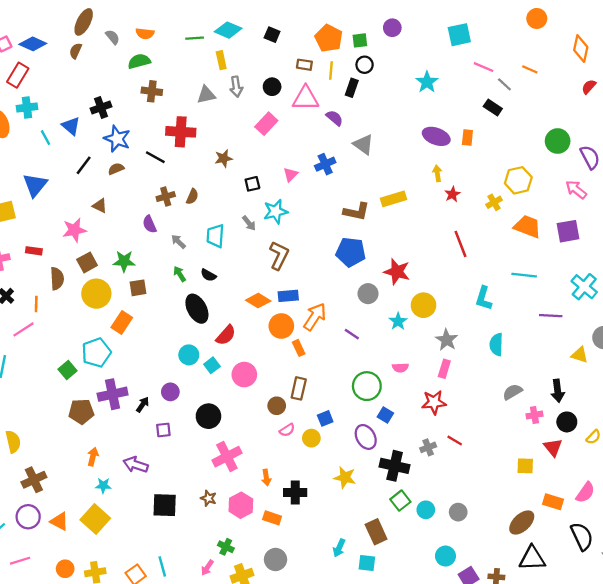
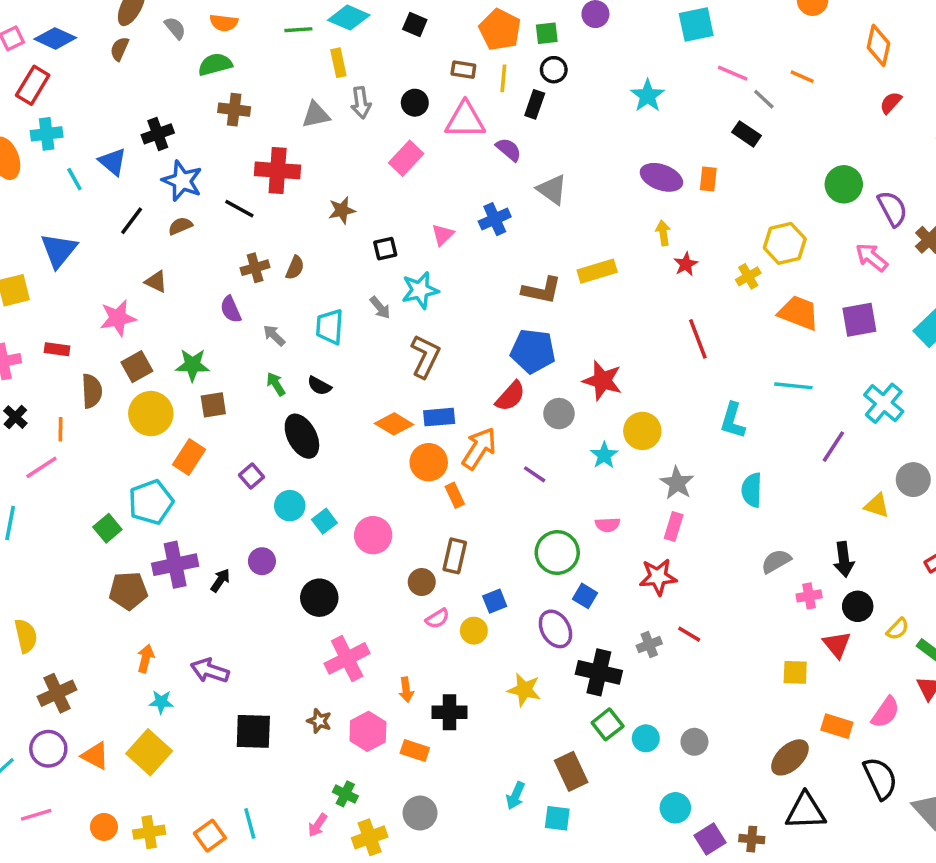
purple line: (551, 316) -> (833, 447), turned -60
red semicircle: (226, 335) -> (510, 396), moved
purple square: (163, 430) -> (252, 476), moved, turned -35

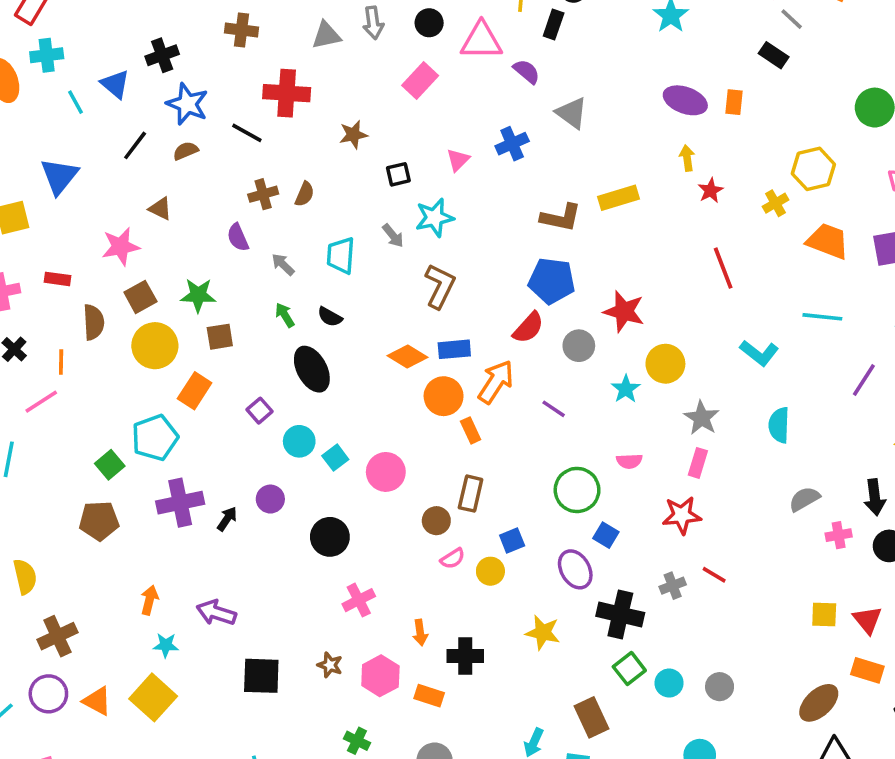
cyan L-shape: (733, 421) -> (759, 353), turned -69
brown pentagon: (128, 591) -> (99, 521), moved
red triangle: (837, 645) -> (867, 620), moved
pink cross: (347, 658) -> (359, 600), size x0.7

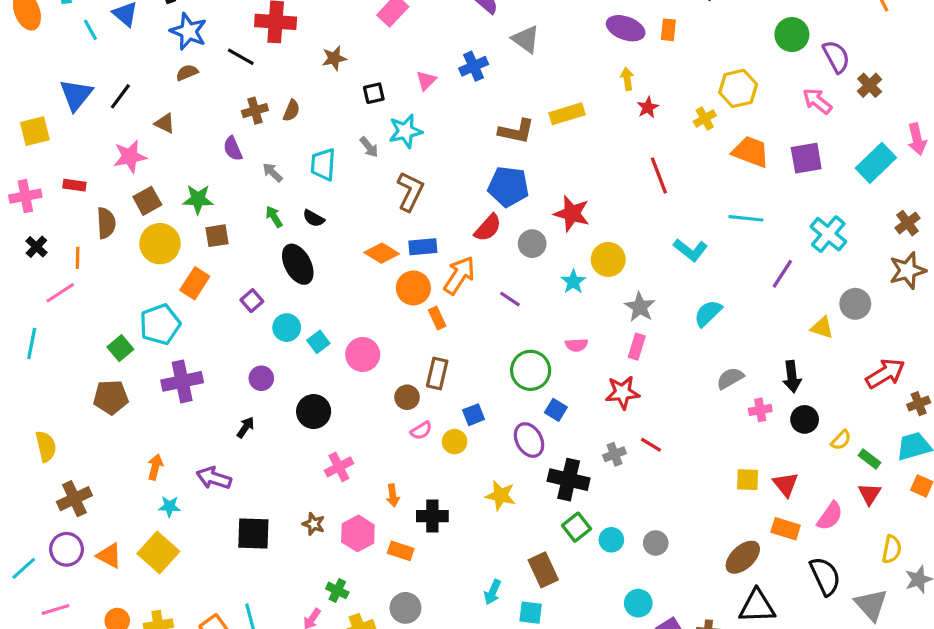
black line: (135, 145) -> (120, 96), moved
cyan semicircle: (779, 425) -> (708, 313), turned 44
black arrow: (227, 519) -> (245, 427), moved

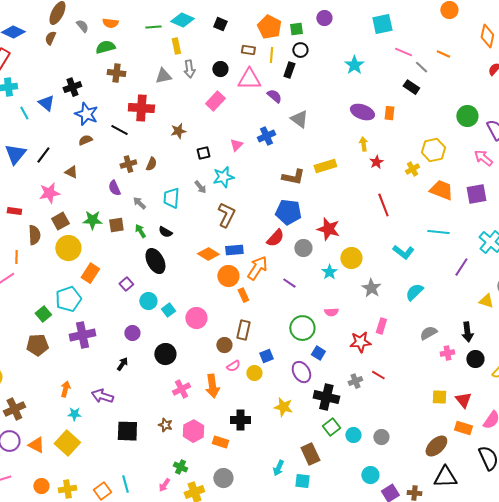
brown square: (217, 236) -> (116, 225), moved
pink rectangle: (637, 347) -> (381, 326), moved
orange arrow: (393, 495) -> (212, 386), moved, size x1.6

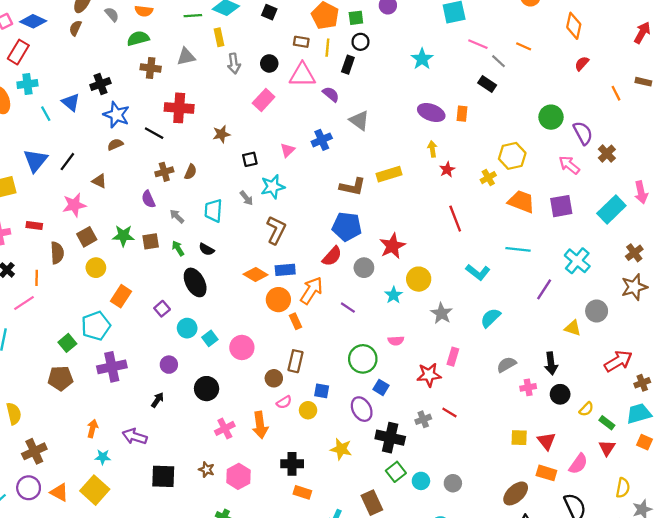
gray triangle: (163, 76) -> (186, 57), moved
red star: (328, 229) -> (392, 246), turned 30
yellow circle: (68, 248) -> (96, 268), size x0.7
blue square: (266, 356) -> (322, 391), turned 32
orange rectangle: (220, 442) -> (302, 492), moved

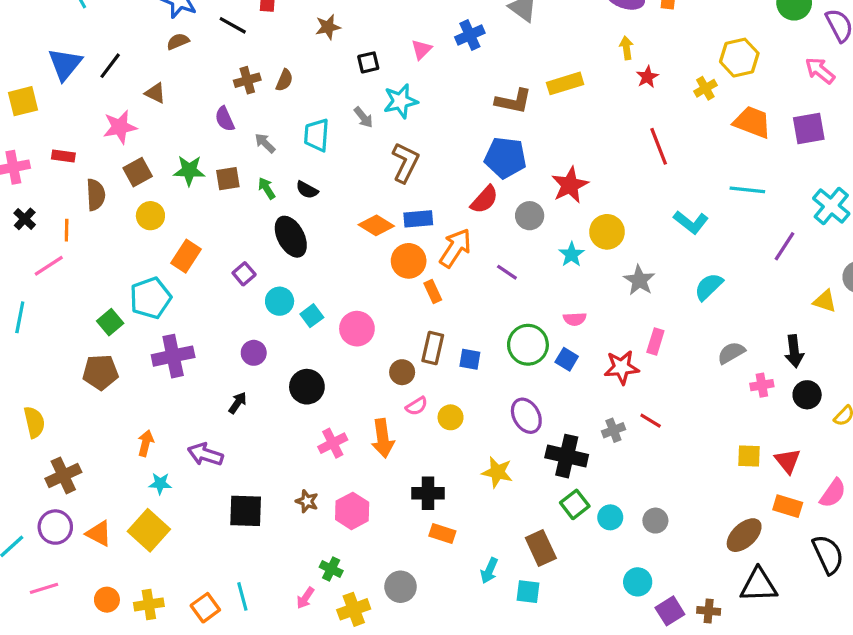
blue square: (381, 387) -> (567, 359), moved
blue square: (322, 391) -> (470, 359), moved

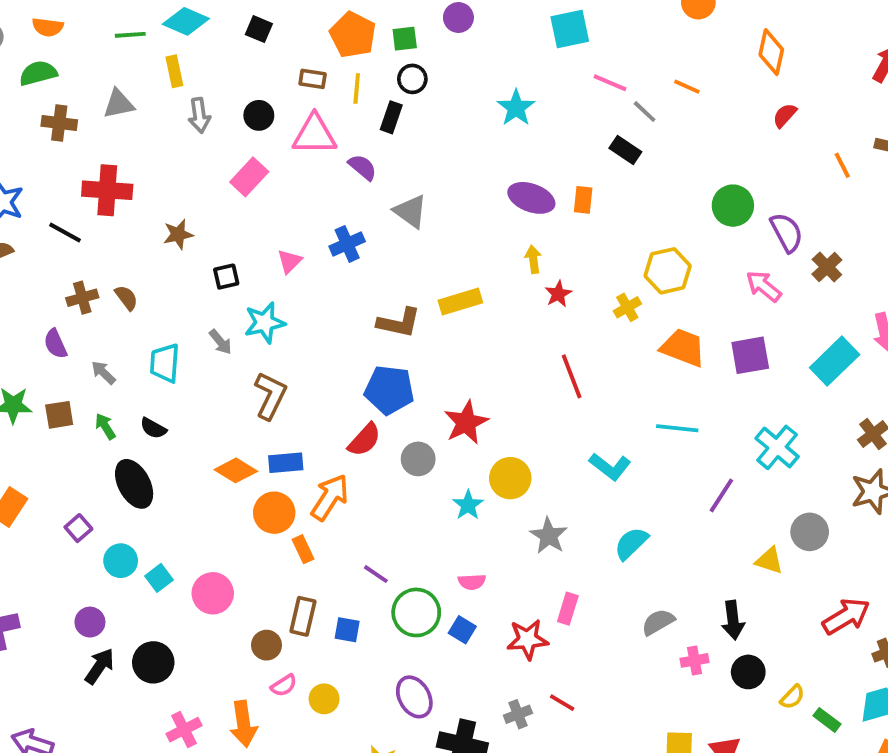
brown semicircle: (284, 80) -> (126, 298), turned -60
purple line: (507, 272) -> (376, 574), moved
black arrow: (238, 403) -> (100, 666), moved, size x1.4

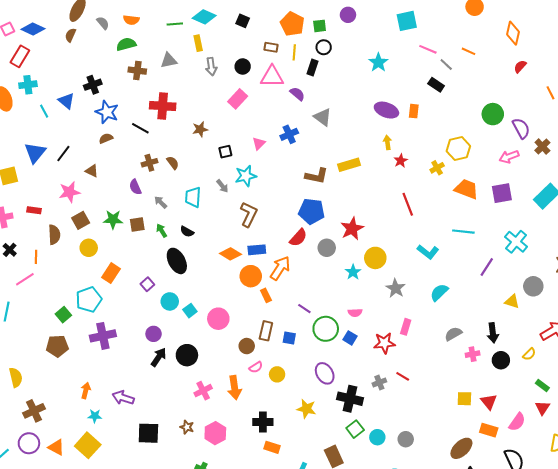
pink arrow: (764, 286) -> (509, 157), turned -60
yellow semicircle: (792, 697) -> (529, 354), moved

